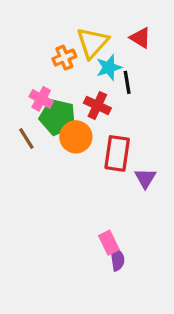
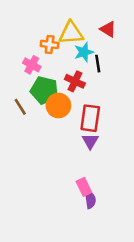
yellow triangle: (92, 43) -> (71, 33), turned 44
orange cross: (64, 58) -> (50, 44), turned 30
pink cross: (41, 99) -> (32, 65), moved
purple triangle: (145, 178) -> (90, 141), moved

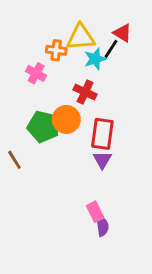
black line: (98, 64) -> (111, 49), moved, turned 42
green pentagon: (44, 90) -> (43, 127), moved
brown line: (20, 107) -> (14, 160), moved

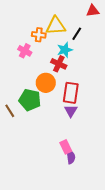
red triangle: (122, 33) -> (93, 11), moved, turned -40
cyan star: (95, 59) -> (65, 50), moved
green pentagon: (43, 127) -> (30, 100), moved

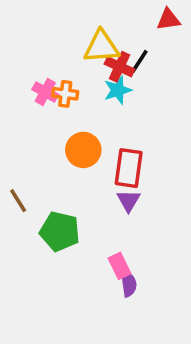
orange cross: (39, 35) -> (65, 94), moved
red cross: (59, 64) -> (120, 67), moved
green pentagon: (30, 100) -> (60, 231), moved

